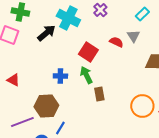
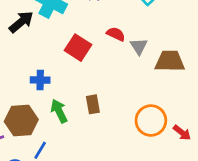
gray triangle: (133, 36) -> (139, 46), moved
green arrow: (86, 75) -> (59, 111), moved

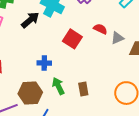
gray triangle: (139, 46) -> (117, 38), turned 40
brown rectangle: (93, 104) -> (83, 89), moved

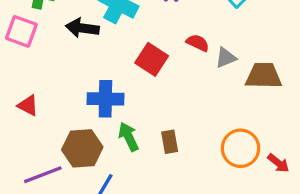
black arrow: (30, 20) -> (82, 28), turned -132
blue cross: (44, 63) -> (105, 99), size x1.5

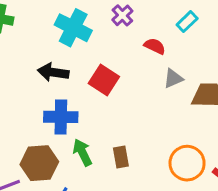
black arrow: (82, 28) -> (53, 72), moved
red semicircle: (198, 43) -> (155, 46), moved

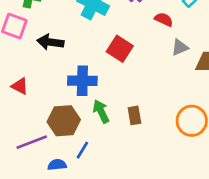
black arrow: (53, 72) -> (50, 42), moved

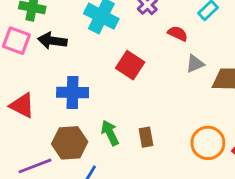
black arrow: (50, 42) -> (52, 41), moved
blue cross: (82, 81) -> (73, 92), moved
red triangle: (20, 86) -> (22, 105), size x1.4

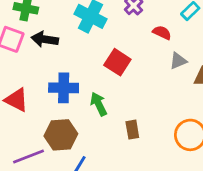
green arrow: (110, 133) -> (99, 104), moved

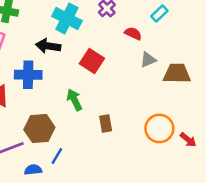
black arrow: (45, 39) -> (48, 46), moved
blue cross: (64, 88) -> (28, 75), moved

